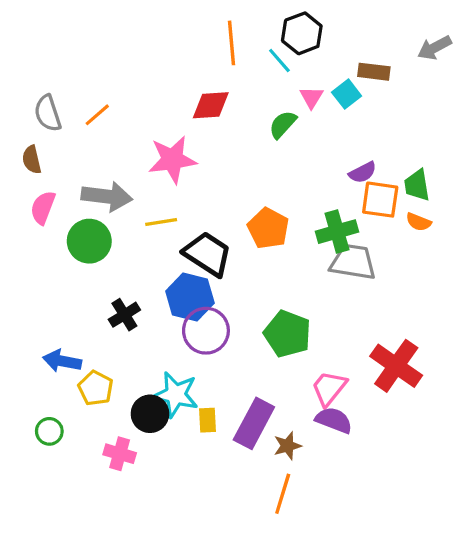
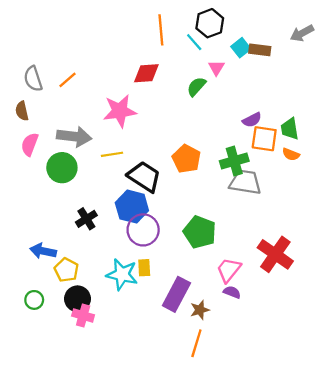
cyan square: (347, 94) -> (241, 48), moved
black circle: (150, 414) -> (78, 299), moved
yellow rectangle: (208, 420) -> (144, 268), moved
purple semicircle: (334, 420) -> (232, 292), size x0.7

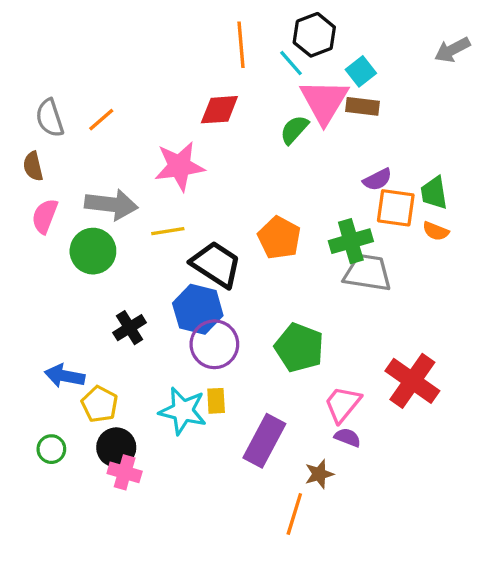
brown rectangle: (260, 50) -> (362, 106), moved
pink triangle: (216, 68) -> (324, 101), size x2.0
brown star: (200, 310) -> (319, 474), moved

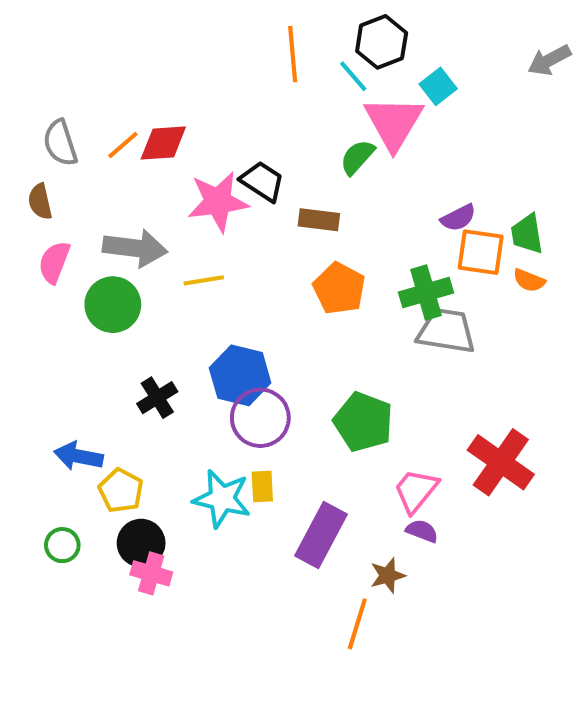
brown rectangle: (362, 106) -> (319, 220), moved
red diamond: (219, 110) -> (163, 143), moved
black trapezoid: (216, 264) -> (262, 181), moved, size x0.7

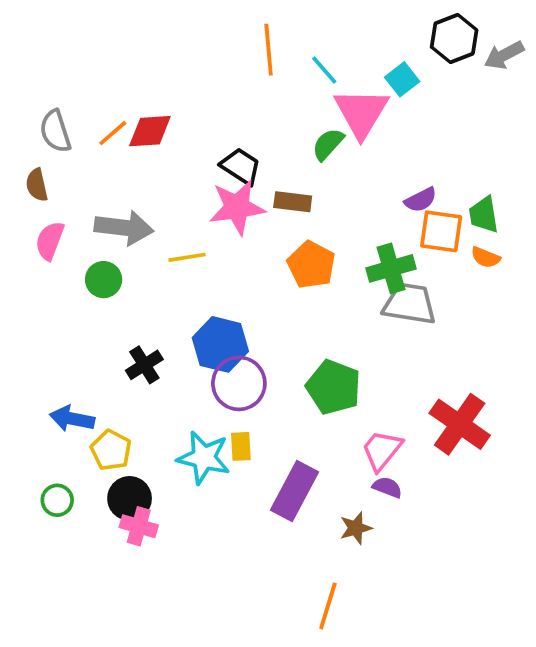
black hexagon: (382, 42) -> (454, 38), moved
pink star: (218, 202) -> (237, 207), moved
green circle: (113, 305) -> (104, 280), size x0.7
orange line: (357, 624) -> (328, 606), moved

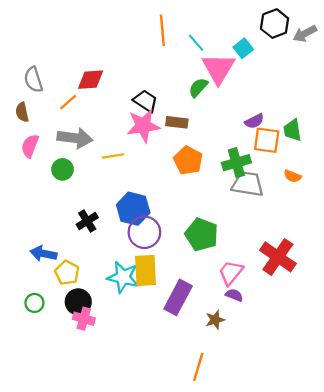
orange line: (113, 133) -> (68, 102), moved
orange semicircle: (486, 257) -> (293, 176), moved
yellow rectangle: (241, 446) -> (146, 270), size x1.8

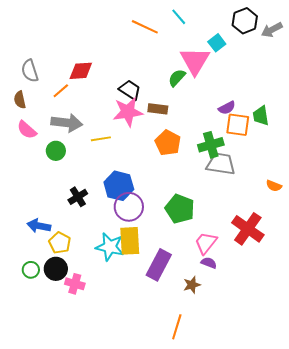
orange line: (162, 30) -> (145, 27), turned -60
cyan line: (196, 43) -> (179, 17), moved
pink semicircle: (30, 146) -> (27, 130), turned -70
orange semicircle: (293, 176) -> (274, 186), moved
black circle: (78, 302) -> (56, 269), moved

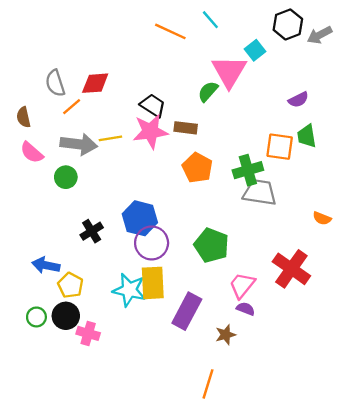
gray semicircle: (30, 71) -> (55, 83), moved
purple semicircle: (227, 108) -> (298, 100), moved
yellow line: (101, 139) -> (110, 138), moved

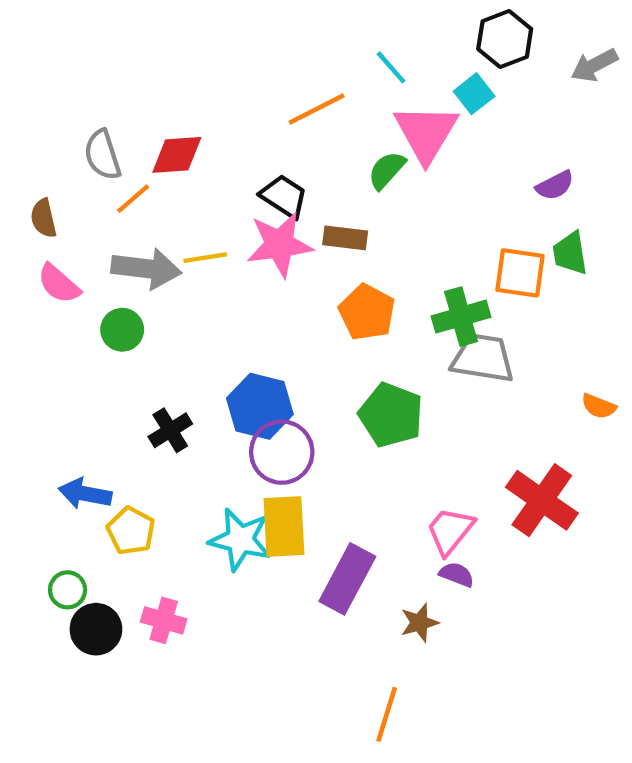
cyan line: (210, 20) -> (391, 67), moved
black hexagon: (288, 24) -> (505, 39), moved
orange line: (170, 31) -> (317, 109), moved, turned -52
green pentagon: (212, 245) -> (391, 415), moved
black circle: (66, 316) -> (96, 629), moved

